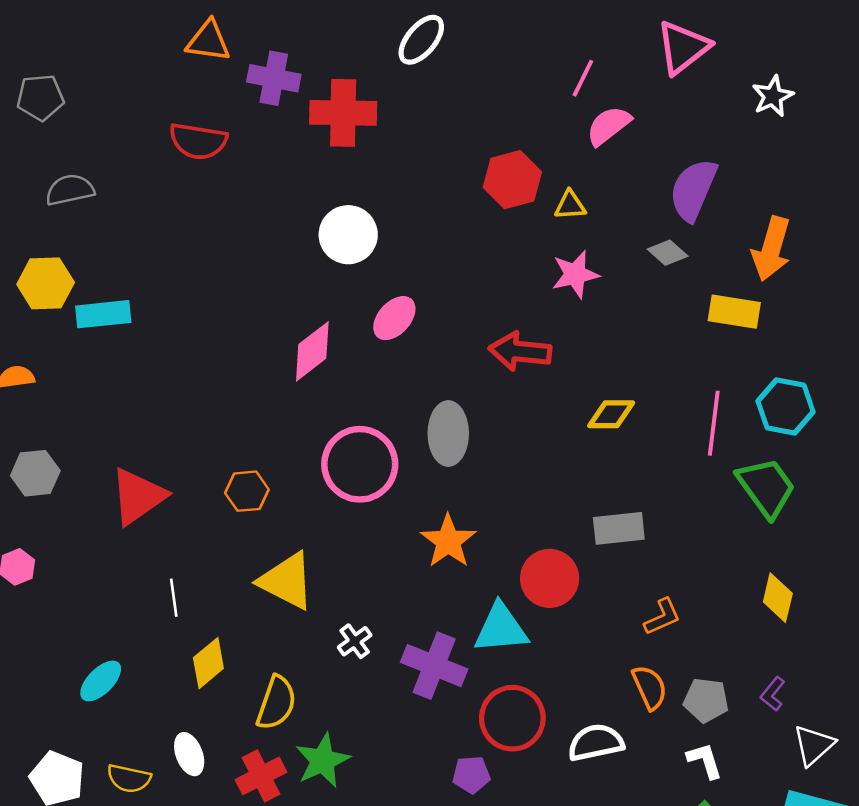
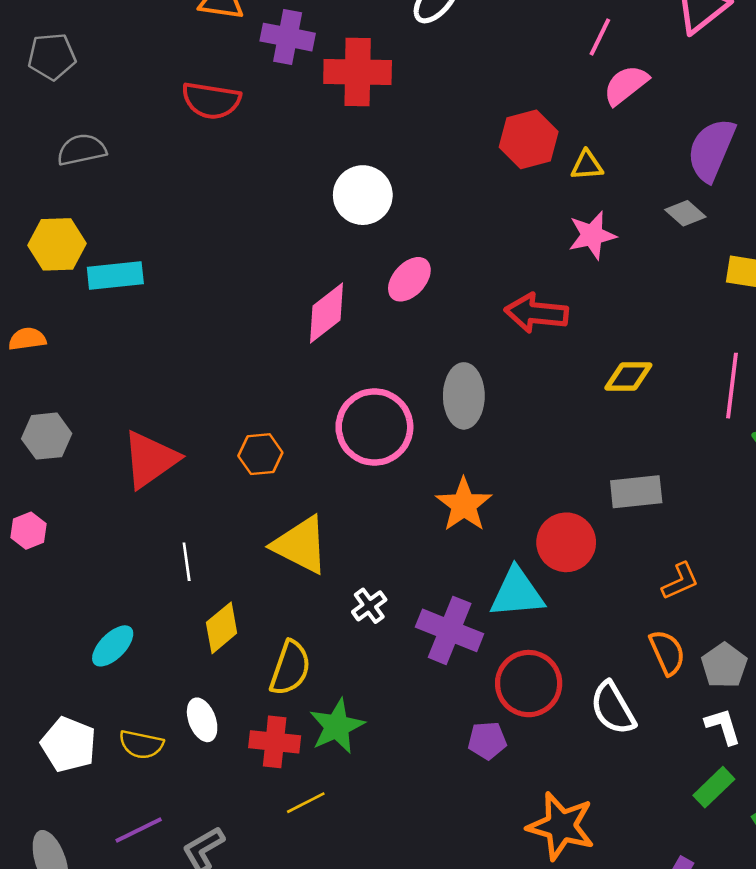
gray pentagon: (706, 700) -> (724, 665), turned 30
white semicircle: (596, 743) -> (613, 708), turned -108
red cross: (261, 776) -> (275, 742), turned 33

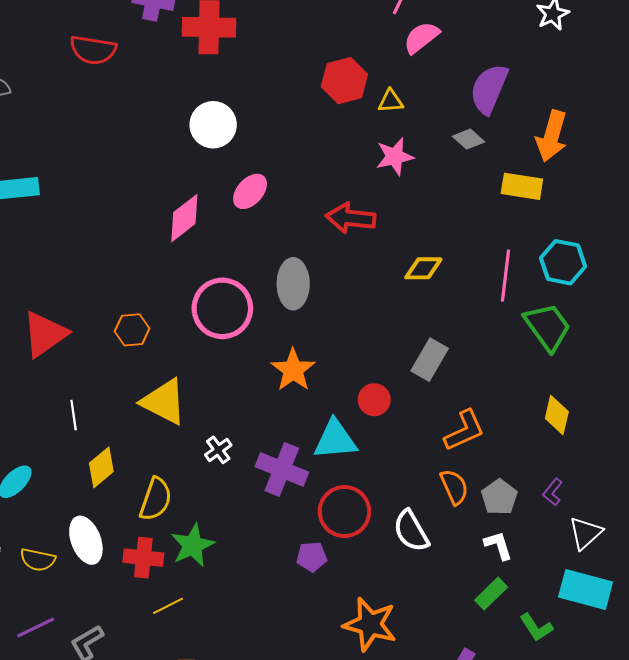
gray rectangle: (636, 492) -> (430, 360), turned -54
red circle: (566, 542) -> (374, 400), size x0.7
orange L-shape: (680, 581) -> (464, 430), size x1.4
white ellipse: (202, 720) -> (86, 540), size x1.4

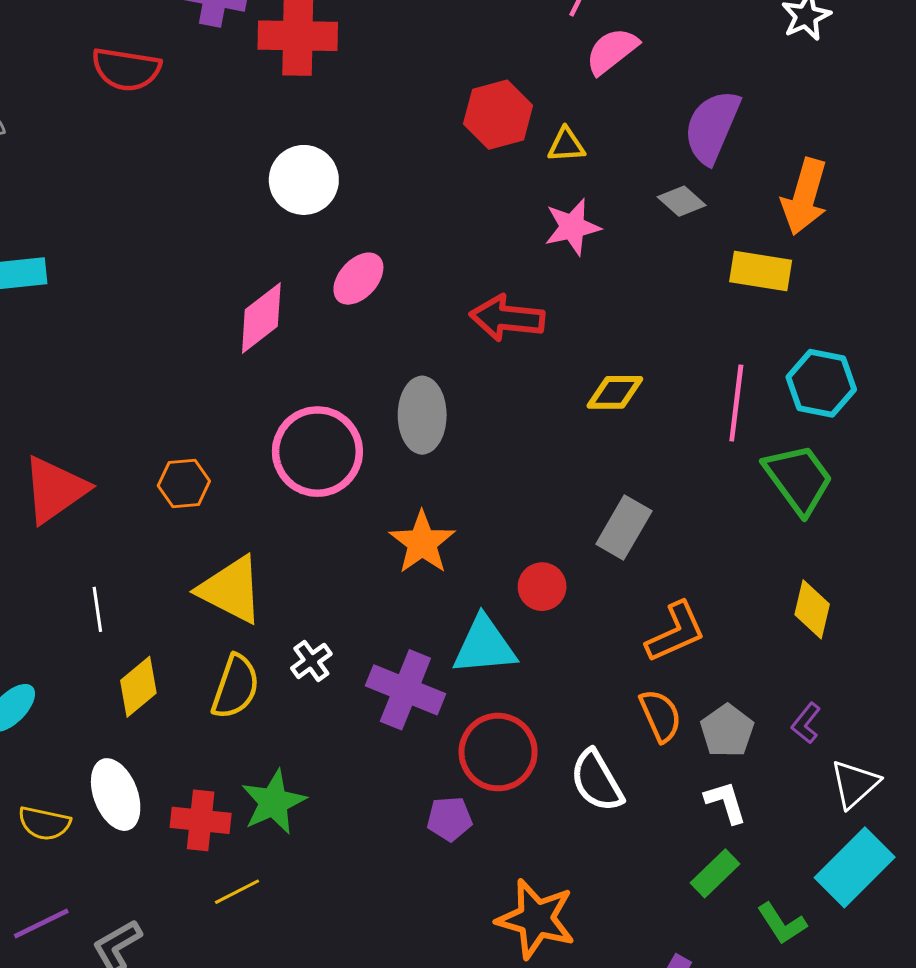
yellow semicircle: (156, 499) -> (236, 687), moved
cyan rectangle: (586, 589) -> (855, 867), turned -60

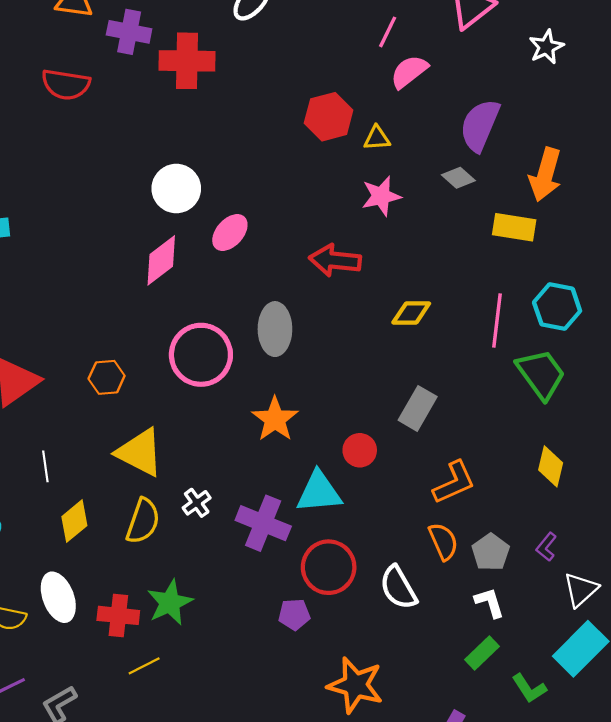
white circle: (304, 180) -> (176, 189), moved

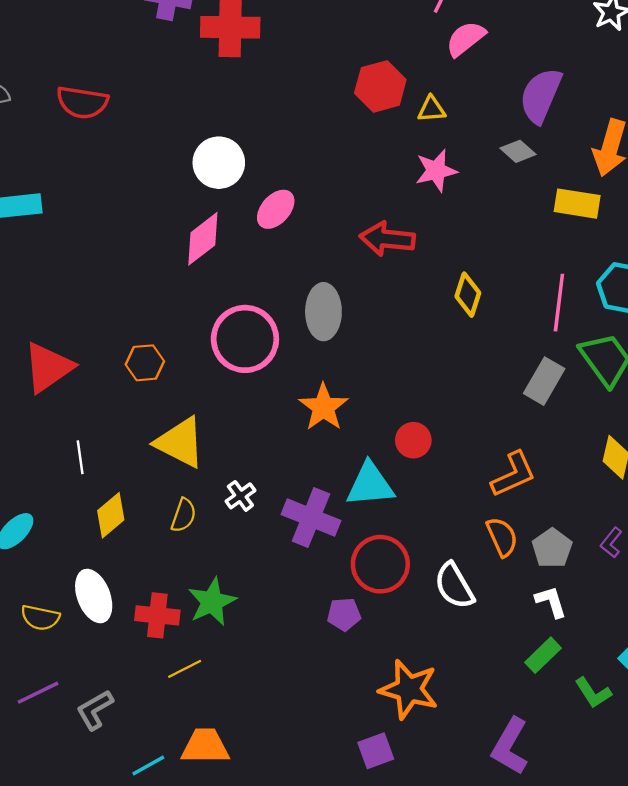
red semicircle: (66, 84) -> (82, 102), moved
yellow diamond: (411, 313) -> (468, 295), turned -72
gray rectangle: (418, 408) -> (544, 381), moved
yellow semicircle: (143, 521) -> (184, 515), size x0.7

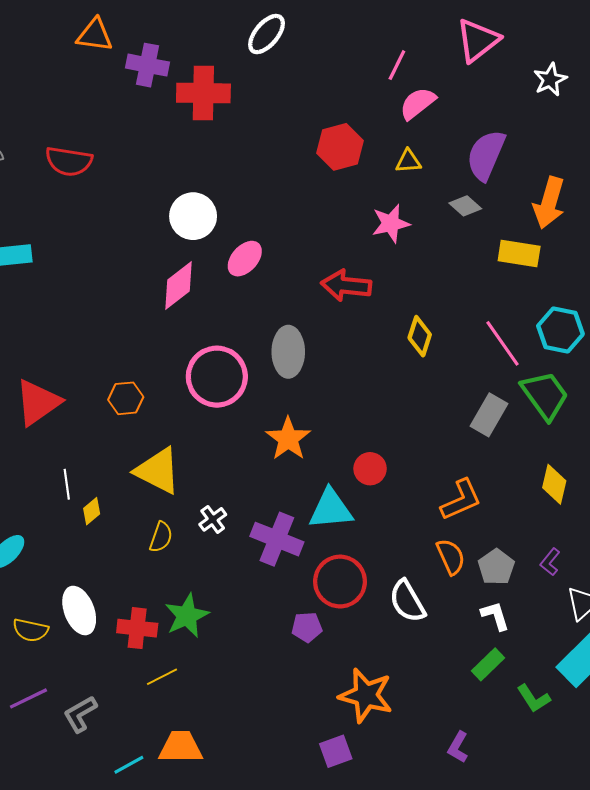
yellow triangle: (432, 109) -> (408, 161), moved
pink line: (559, 303) -> (502, 343), turned -42
yellow diamond: (111, 515) -> (92, 511), moved, size x0.7
purple L-shape: (510, 746) -> (458, 747), size x0.6

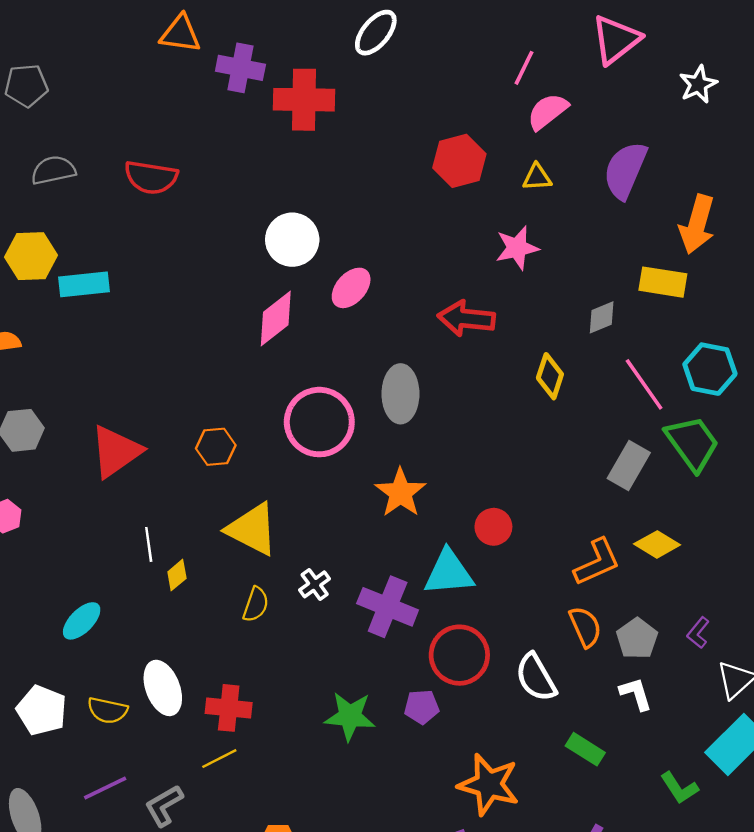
gray diamond: (465, 206) -> (602, 317), moved, turned -64
yellow diamond: (554, 484) -> (657, 544), moved, turned -72
green star: (187, 616) -> (350, 716), moved, turned 30
green rectangle: (488, 664) -> (585, 749), moved, turned 76
yellow line: (162, 677) -> (219, 759), moved

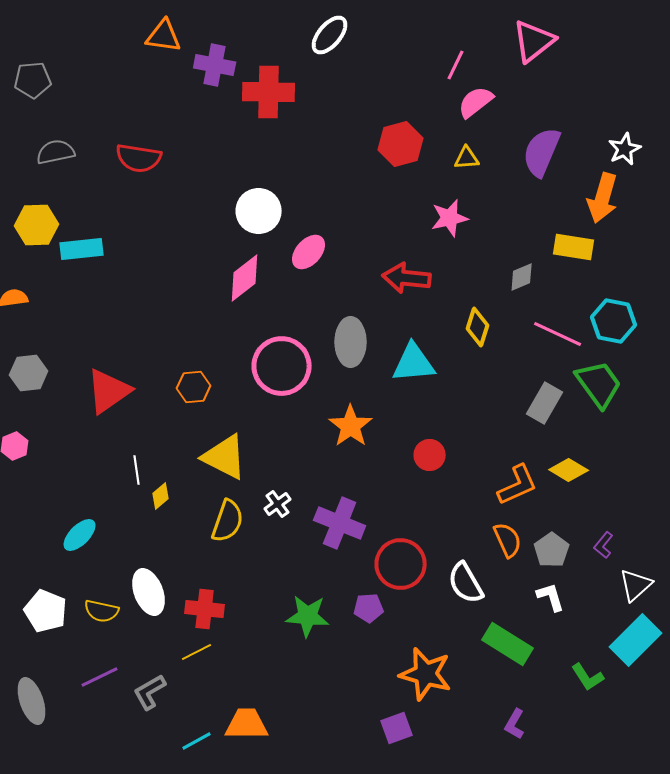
white star: (698, 84) -> (625, 149), moved
pink line: (644, 384) -> (558, 334), turned -30
cyan triangle: (449, 573) -> (414, 363), moved
yellow semicircle: (256, 604) -> (228, 521), size x1.4
green rectangle: (585, 749) -> (508, 644), size x1.5

